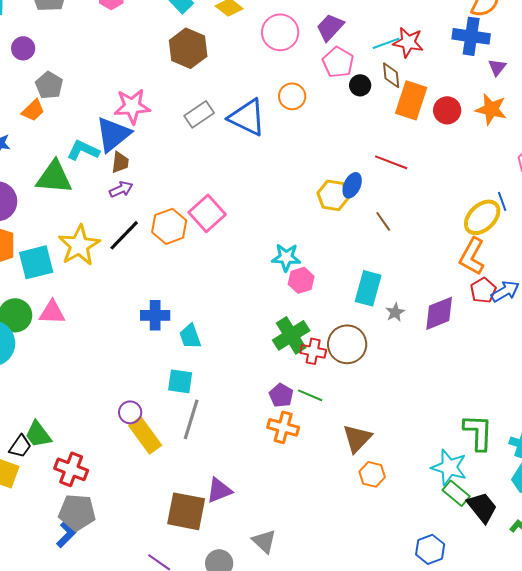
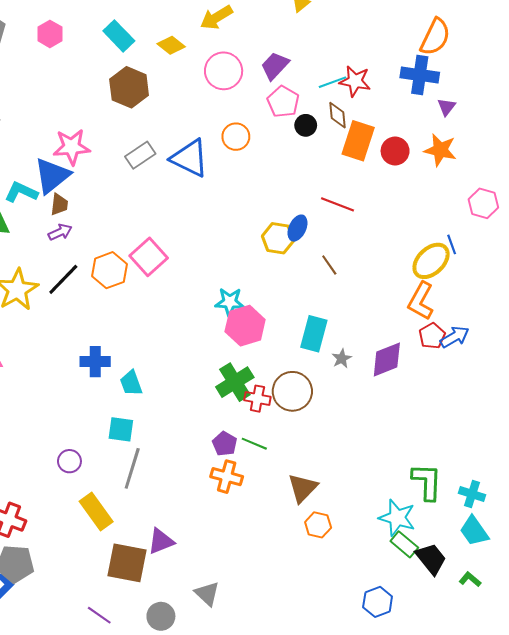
pink hexagon: (301, 280) -> (245, 326), size x1.5
yellow rectangle: (145, 435) -> (96, 512), moved

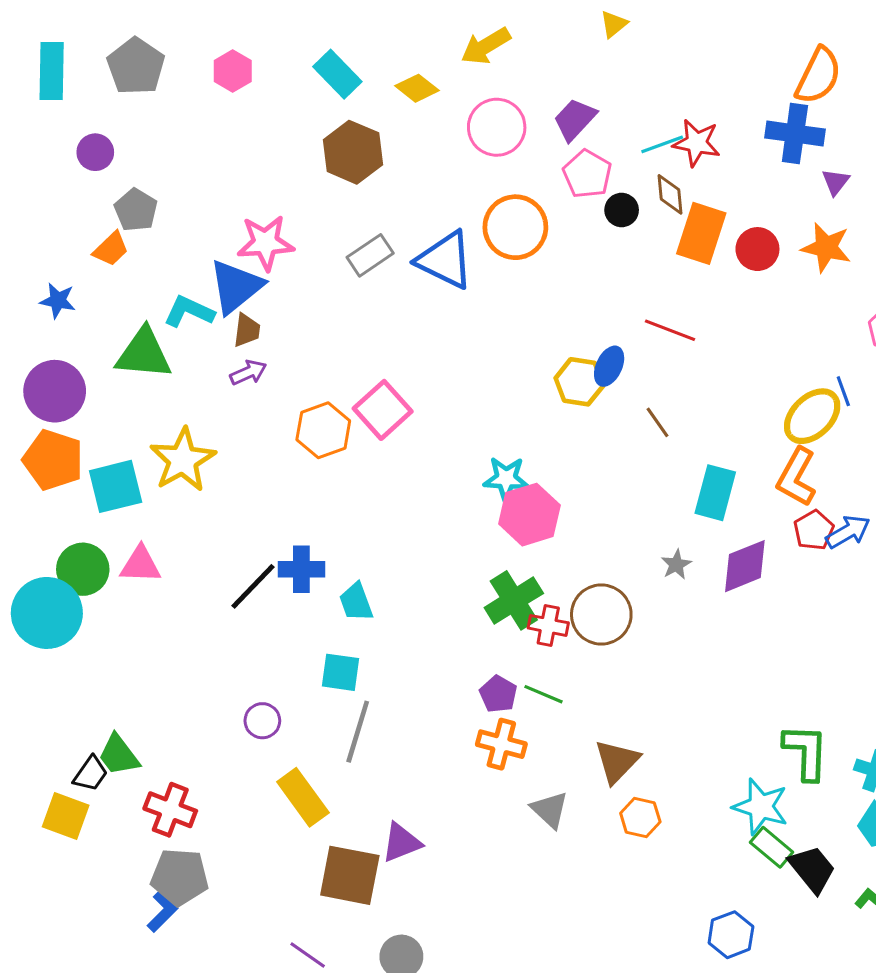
orange circle: (236, 137) -> (515, 227), size x1.5
black line: (63, 279) -> (253, 586), moved
cyan rectangle: (314, 334) -> (715, 493), moved
gray triangle: (207, 594) -> (550, 810), moved

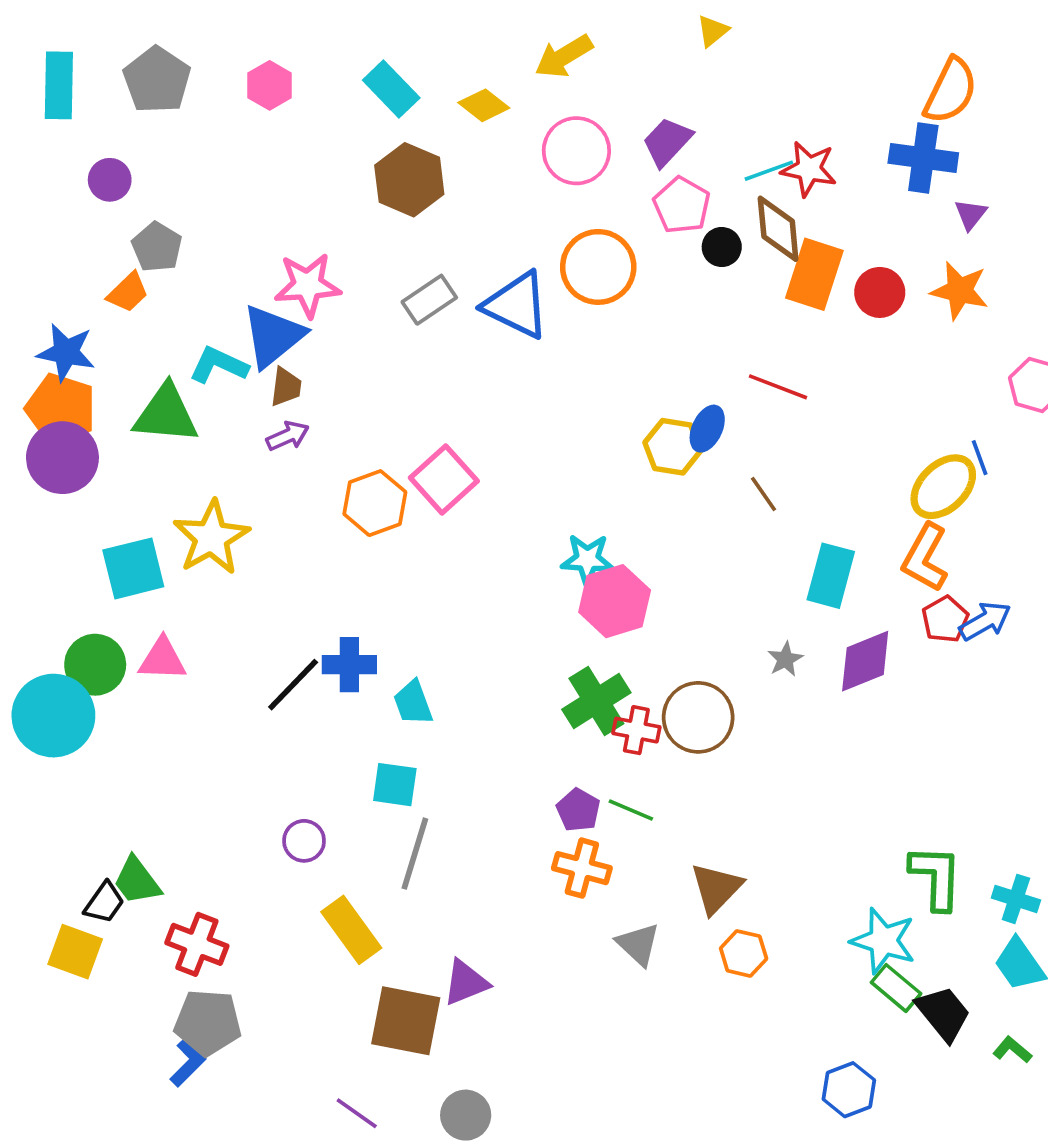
brown diamond: (670, 194) -> (778, 229), size x1.4
blue star: (58, 301) -> (66, 352), size x1.4
orange pentagon: (53, 460) -> (61, 409), moved

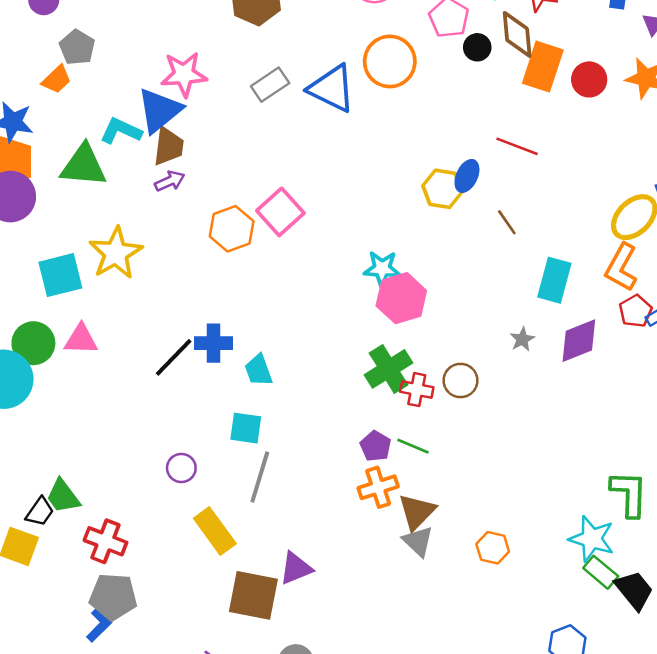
brown trapezoid: (286, 387) -> (168, 146), size x1.4
brown circle: (698, 717) -> (461, 381), size x0.7
orange cross: (582, 868) -> (378, 487), turned -33
brown triangle: (716, 888) -> (417, 512), moved

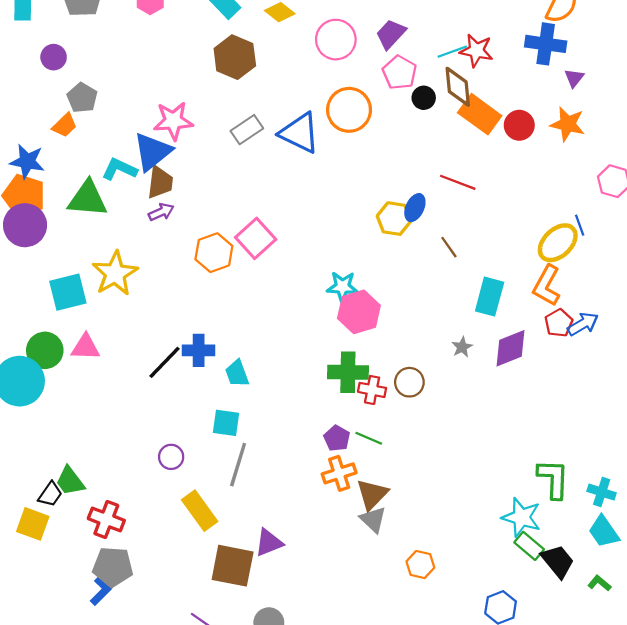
orange rectangle: (543, 67) -> (480, 114), turned -72
green cross: (388, 369) -> (348, 372), turned 33
orange hexagon: (493, 548) -> (420, 565), moved

